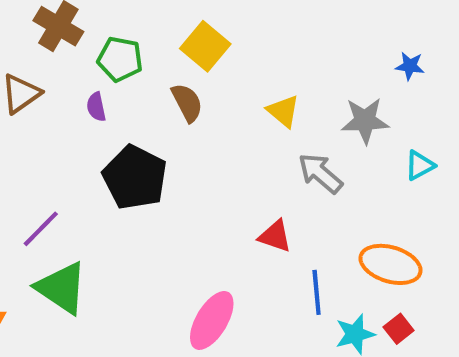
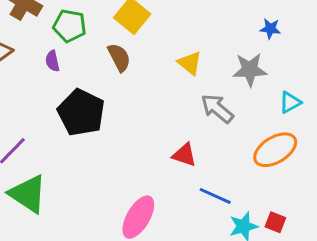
blue star: (410, 66) -> (270, 29), moved
orange ellipse: (390, 264) -> (275, 150), moved, turned -48
blue line: (317, 292) -> (215, 196), turned -60
red square: (399, 329) -> (275, 222), turned -30

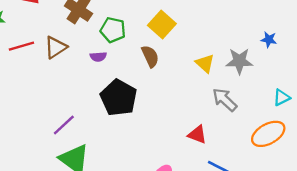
purple semicircle: (52, 61) -> (98, 57), turned -84
gray star: (250, 70) -> (239, 61), moved

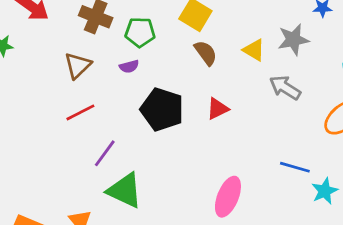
red line: (21, 46) -> (80, 112), moved
brown semicircle: (150, 56) -> (206, 53), moved
red triangle: (197, 135) -> (217, 109), moved, turned -36

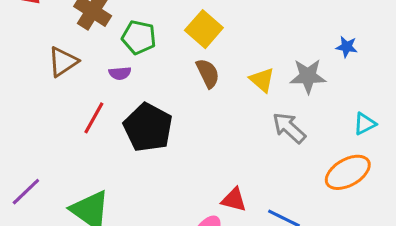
red triangle: (217, 109) -> (234, 200), moved, turned 30
red line: (80, 112) -> (94, 118), moved, turned -44
purple line: (105, 153) -> (26, 192), moved

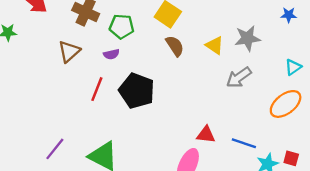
blue star: (347, 47) -> (289, 15), moved
gray arrow: (289, 128) -> (239, 77), turned -70

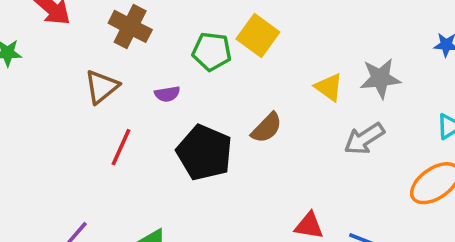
green pentagon: (122, 26) -> (212, 51), moved
brown semicircle: (175, 46) -> (267, 128), moved, turned 75
red line: (97, 89) -> (121, 147), moved

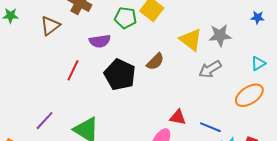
brown triangle: (102, 87) -> (50, 26), moved
yellow triangle: (329, 87) -> (191, 40), size x1.4
purple semicircle: (167, 94) -> (100, 41), size x1.5

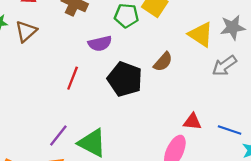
brown triangle: (50, 26) -> (26, 31), moved
purple line: (45, 121) -> (58, 135), moved

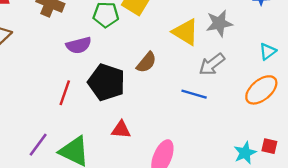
red line: (73, 78) -> (65, 93), moved
red triangle: (192, 122) -> (121, 130), moved
blue line: (230, 130) -> (194, 94), moved

